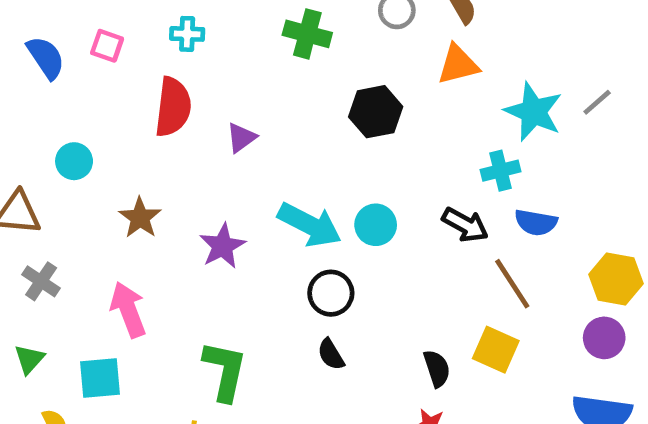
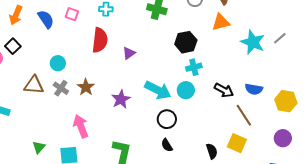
cyan cross: (500, 171) -> (194, 67), moved
yellow hexagon: (616, 279) -> (286, 101), moved
gray cross: (41, 281) -> (61, 88), moved

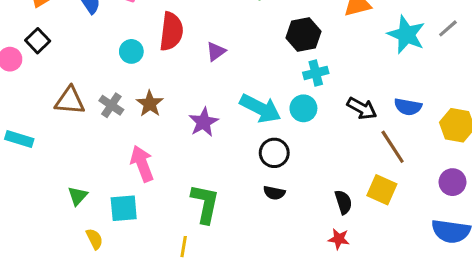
cyan circle: (58, 63) -> (131, 51), moved
black semicircle: (167, 145) -> (274, 193), turned -48

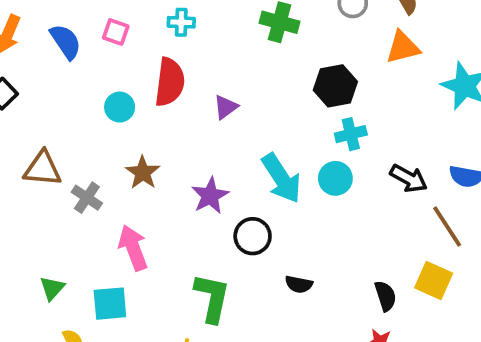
gray cross: (111, 105) -> (87, 198), moved
cyan arrow: (260, 108) -> (281, 178), turned 30
black circle: (274, 153) -> (253, 236), moved

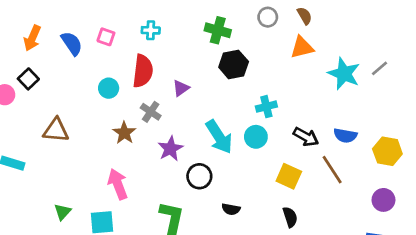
black hexagon: (335, 86) -> (234, 64), moved
gray cross: (87, 198) -> (151, 112), moved
yellow square: (434, 280) -> (289, 176), moved

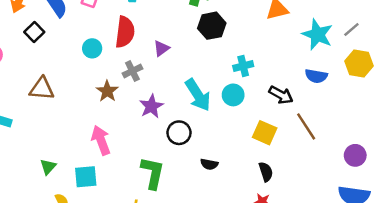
black square: (28, 79) -> (34, 32), moved
gray cross: (151, 112) -> (132, 71), turned 30
blue semicircle: (345, 135) -> (316, 76), moved
yellow hexagon: (387, 151) -> (359, 63), moved

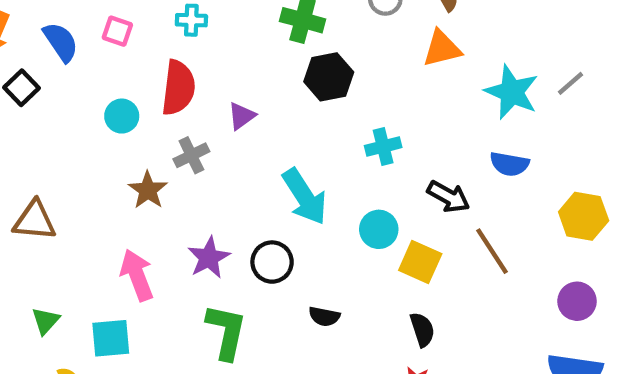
yellow hexagon: (359, 63) -> (584, 216), moved
brown triangle: (42, 89) -> (35, 221), moved
cyan circle: (233, 95) -> (379, 229), moved
purple star: (151, 106) -> (209, 258), moved

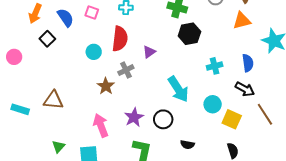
blue semicircle: (509, 164) -> (248, 63), moved, turned -108

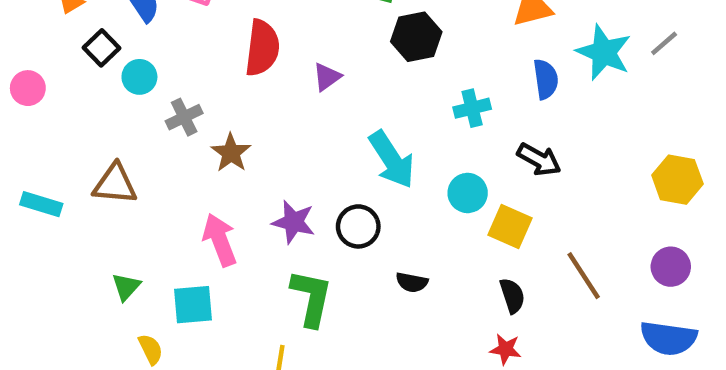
cyan circle: (94, 52) -> (139, 77), moved
blue semicircle: (248, 63) -> (546, 79), moved
gray cross: (126, 70) -> (184, 117), moved
brown line: (265, 114) -> (584, 276), moved
purple star: (134, 117) -> (293, 222), turned -30

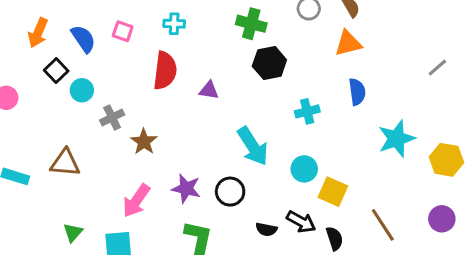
cyan star: (604, 52) -> (396, 139), moved, turned 30
purple triangle: (327, 77) -> (209, 90), turned 45
black arrow: (539, 160) -> (301, 222), moved
pink arrow: (220, 240) -> (136, 201), turned -124

